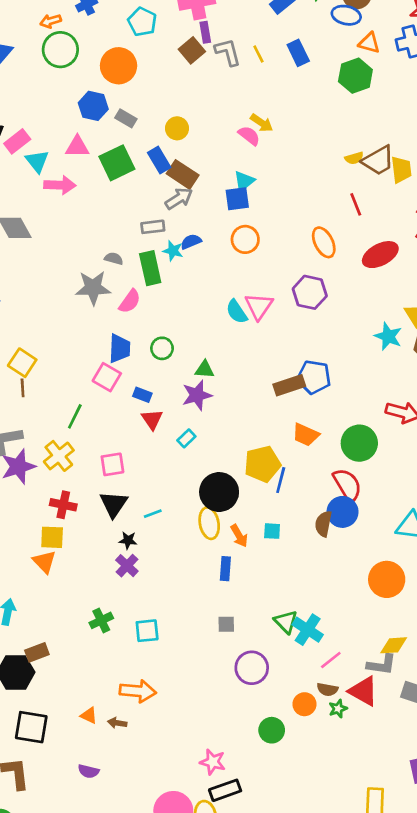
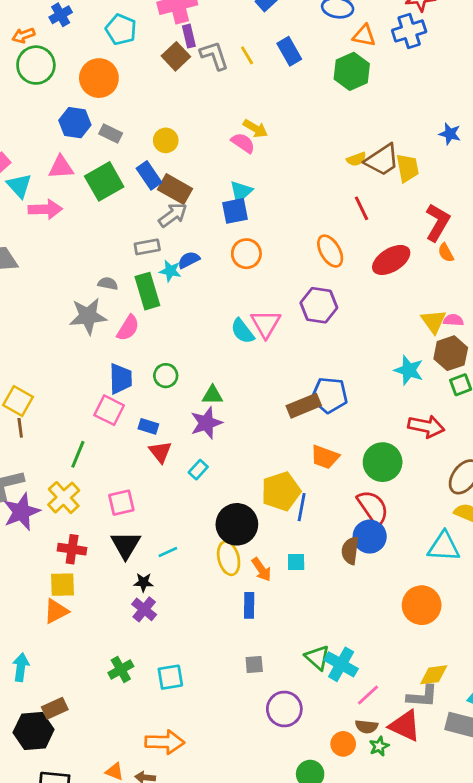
cyan star: (388, 336) -> (409, 370), moved
orange triangle: (44, 562) -> (56, 611), turned 50

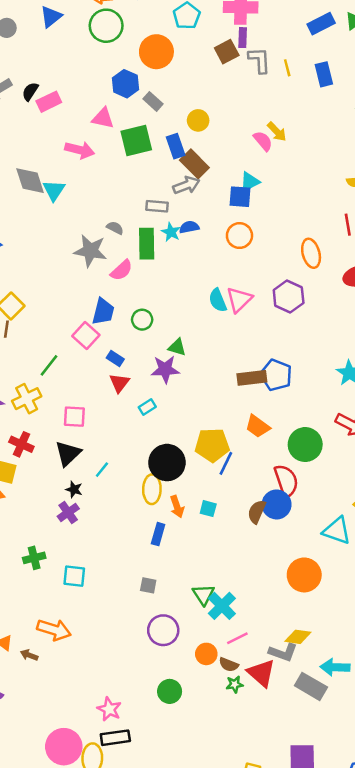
cyan triangle: (19, 186) -> (54, 190), moved
cyan line: (168, 552) -> (102, 470), turned -42
orange circle: (343, 744) -> (206, 654), moved

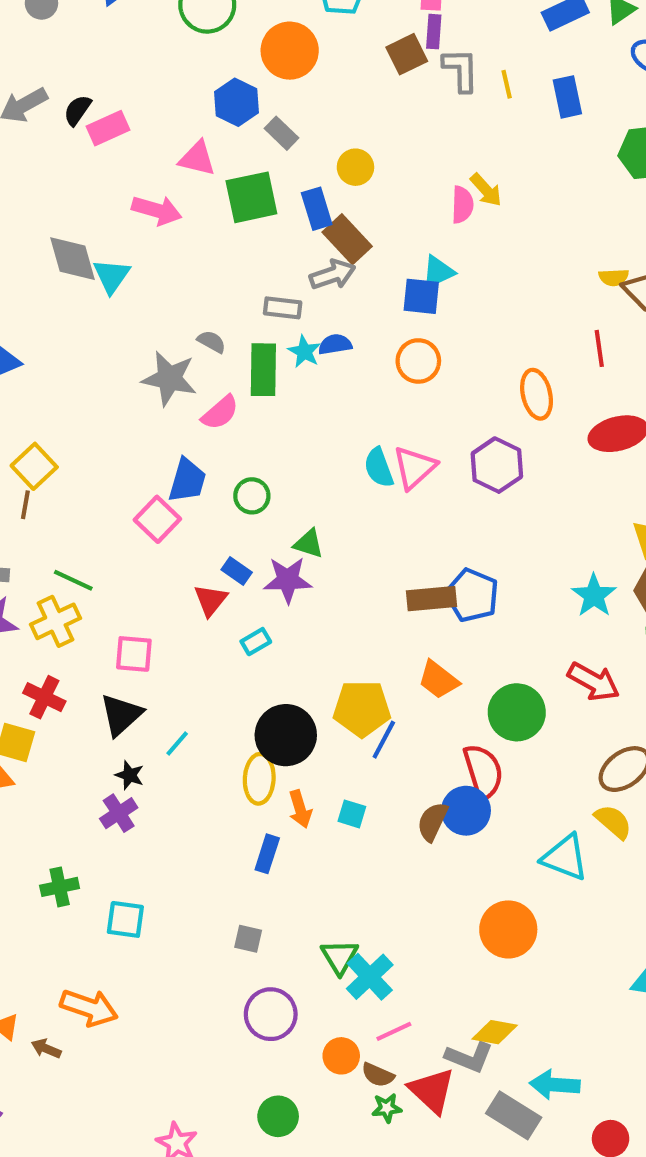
pink semicircle: (263, 141) -> (462, 205), turned 40
blue rectangle: (115, 358) -> (237, 571), moved
green line: (49, 365) -> (73, 580), moved, turned 75

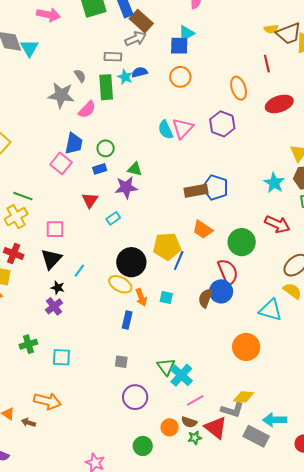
gray semicircle: (211, 342) -> (80, 76), turned 32
blue rectangle: (237, 571) -> (100, 169), moved, turned -48
yellow ellipse: (259, 779) -> (120, 284), turned -60
orange circle: (341, 1056) -> (170, 427), moved

